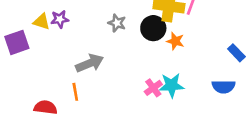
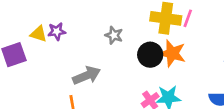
black circle: (153, 28) -> (150, 55), moved
orange star: (175, 41) -> (172, 53), size x1.5

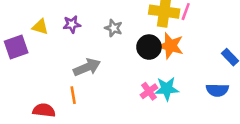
purple star: (57, 31) -> (72, 24), moved

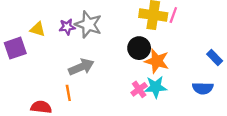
gray star: (114, 28) -> (88, 24), moved, size x1.6
orange star: (170, 46) -> (157, 61), moved

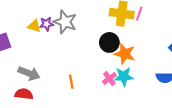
yellow triangle: (38, 29) -> (34, 26), moved
gray arrow: (81, 67) -> (29, 73), moved, turned 45
orange line: (68, 93) -> (71, 82), moved

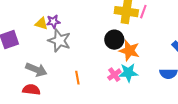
gray star: (65, 22) -> (59, 41), moved

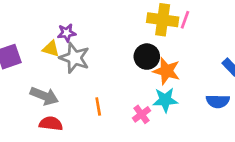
yellow triangle: (41, 24) -> (51, 49), moved
pink cross: (114, 75) -> (142, 114), moved
red semicircle: (31, 90) -> (51, 124), moved

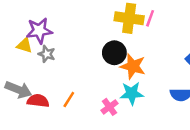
purple star: (67, 33) -> (39, 31), size x1.5
gray star: (75, 58) -> (47, 54), size x0.6
orange line: (98, 106) -> (69, 100), turned 42
red semicircle: (51, 124) -> (38, 101), moved

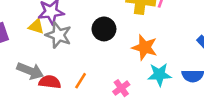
black circle: (114, 53) -> (104, 29), moved
gray star: (47, 54) -> (58, 35), size x1.5
cyan star: (132, 93) -> (159, 75), moved

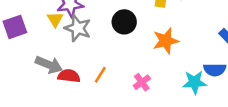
yellow triangle: (36, 27) -> (55, 19), turned 42
orange star: (145, 47) -> (166, 41), turned -30
cyan star: (159, 75) -> (195, 82), moved

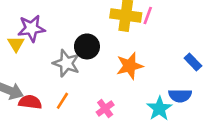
gray star: (78, 28) -> (66, 63), moved
cyan star: (195, 82) -> (159, 109), turned -30

